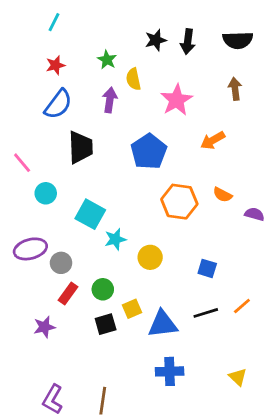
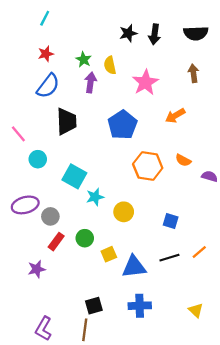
green star: (107, 60) -> (84, 60), moved
black square: (106, 324) -> (94, 306), moved

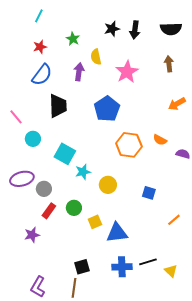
green star: (84, 60) -> (73, 39), moved
orange arrow: (175, 116) -> (177, 104), moved
black line: (169, 258) -> (148, 262), moved

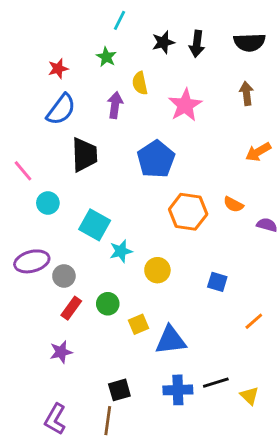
cyan line: (39, 16) -> (119, 20), moved
purple star: (32, 235) -> (61, 352), moved

